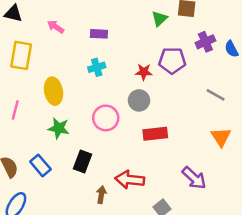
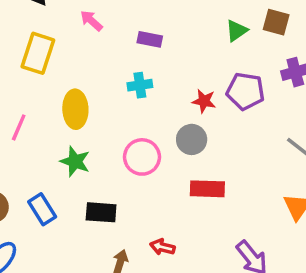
black rectangle: (82, 161) -> (101, 212), turned 65
red arrow: (130, 180) -> (162, 247), size x0.6

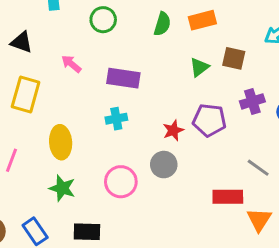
purple rectangle: (150, 39) -> (123, 78), size x1.5
red star: (204, 101) -> (173, 130), turned -30
red rectangle: (207, 189) -> (228, 197), moved

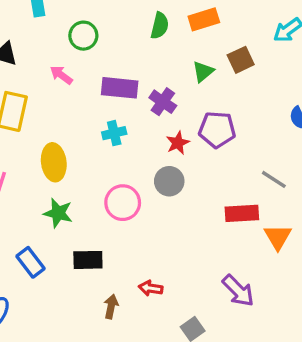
green circle: (103, 20) -> (83, 36), moved
brown square: (234, 58) -> (241, 60), turned -35
purple cross: (252, 101) -> (163, 102), moved, turned -35

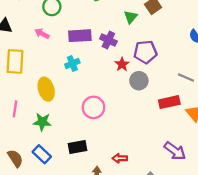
cyan cross: (114, 133) -> (72, 64), moved
gray circle: (169, 181) -> (139, 81), moved
green star: (58, 213) -> (42, 122), moved

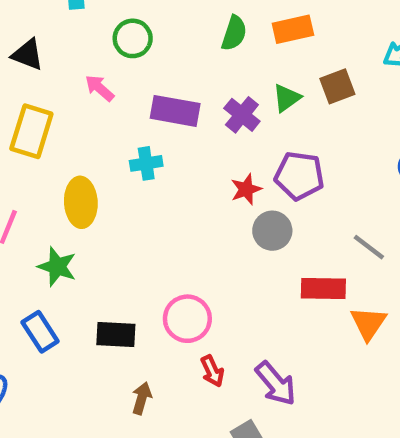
purple cross: (108, 40) -> (242, 115), moved
pink circle: (93, 107) -> (187, 319), moved
purple arrow: (175, 151) -> (276, 383), moved
red arrow: (120, 158) -> (212, 371), moved, turned -128

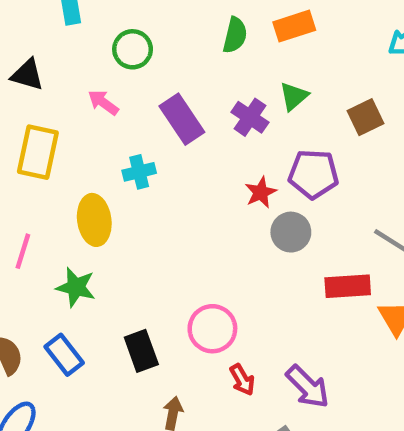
brown square: (337, 86) -> (365, 117), moved
purple rectangle: (175, 111) -> (182, 119), turned 51
cyan cross: (146, 163) -> (139, 172), moved
black rectangle: (116, 334) -> (141, 351), turned 72

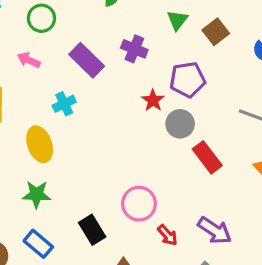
green triangle: (294, 96) -> (177, 20), moved
red rectangle: (348, 286) -> (207, 157), moved, turned 68

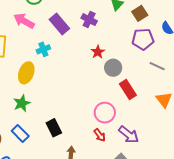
pink arrow: (29, 60) -> (24, 21), size x1.5
purple pentagon: (187, 80) -> (143, 39), moved
yellow ellipse: (40, 144) -> (26, 73), turned 35
green star: (37, 194) -> (22, 103), turned -30
pink circle: (139, 204) -> (105, 113), moved

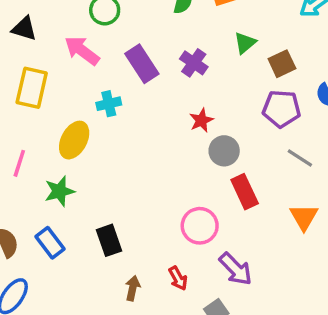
red arrow: (100, 135) -> (178, 278), moved

